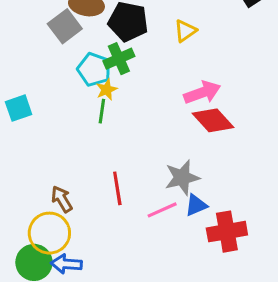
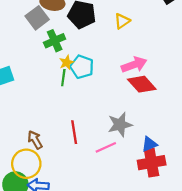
green cross: (119, 59) -> (55, 41), moved
cyan pentagon: (94, 69) -> (82, 67), moved
blue triangle: (196, 205) -> (149, 144), moved

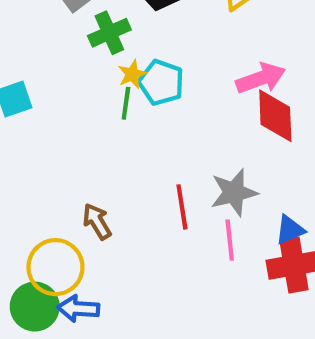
red diamond: (142, 84) -> (275, 116), turned 40
red line: (74, 132) -> (182, 207), moved
brown arrow: (35, 140) -> (97, 221), moved
pink line: (106, 147) -> (230, 240), moved, turned -72

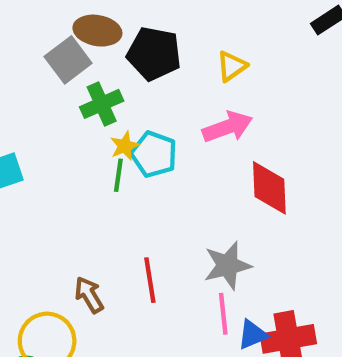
pink arrow: (261, 78) -> (227, 127), moved
red line: (182, 207) -> (150, 280), moved
blue triangle: (290, 230) -> (253, 335), moved

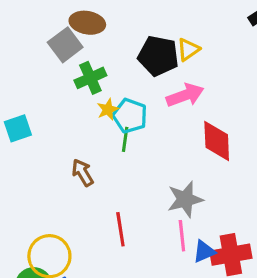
black pentagon: (154, 54) -> (158, 56), moved
green line: (118, 175) -> (125, 139), moved
red line: (150, 280) -> (120, 229), moved
brown arrow: (89, 295) -> (83, 173), moved

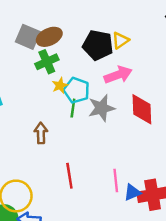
brown ellipse: (87, 23) -> (49, 37), moved, turned -35
gray square: (65, 45) -> (28, 37), turned -30
brown arrow: (83, 173) -> (41, 133), turned 30
gray star: (185, 199) -> (101, 108), moved

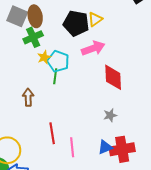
brown ellipse: (49, 37) -> (35, 16), turned -75
gray star: (101, 108) -> (110, 115), moved, size x0.6
pink line: (116, 181) -> (72, 147), moved

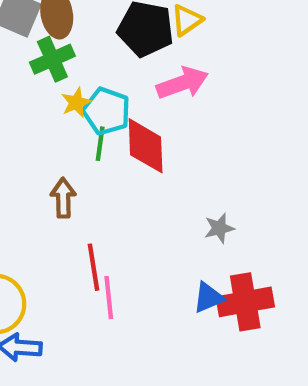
red diamond: (113, 77) -> (146, 146), moved
brown arrow: (28, 97) -> (63, 198), moved
pink line: (72, 147) -> (109, 298), moved

